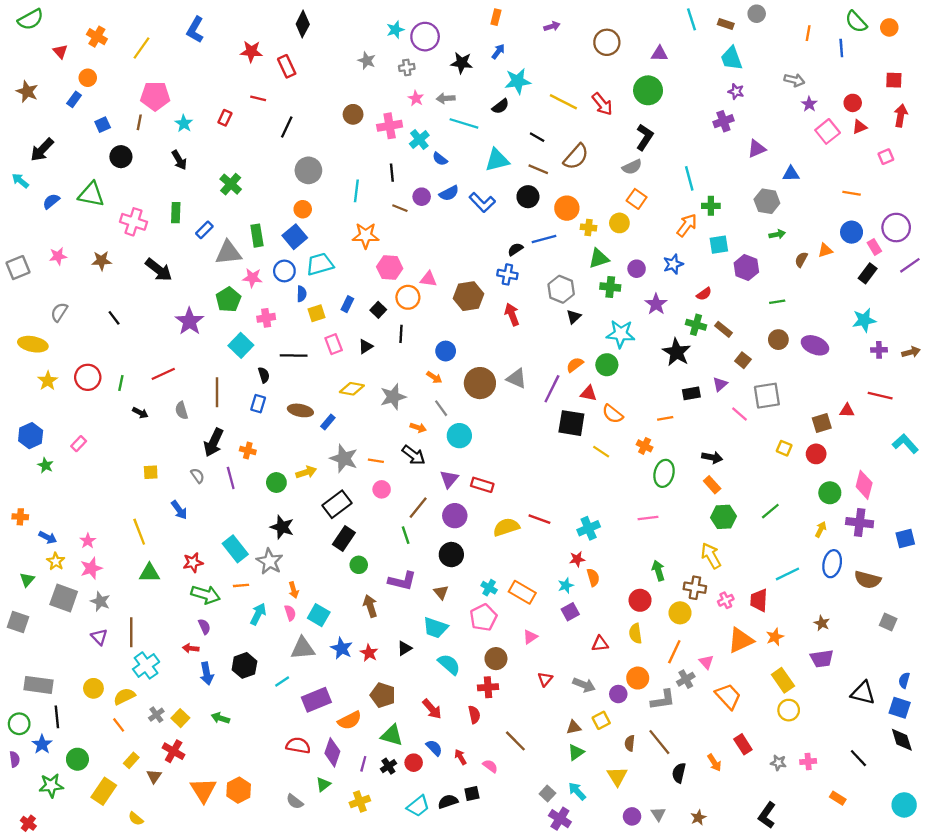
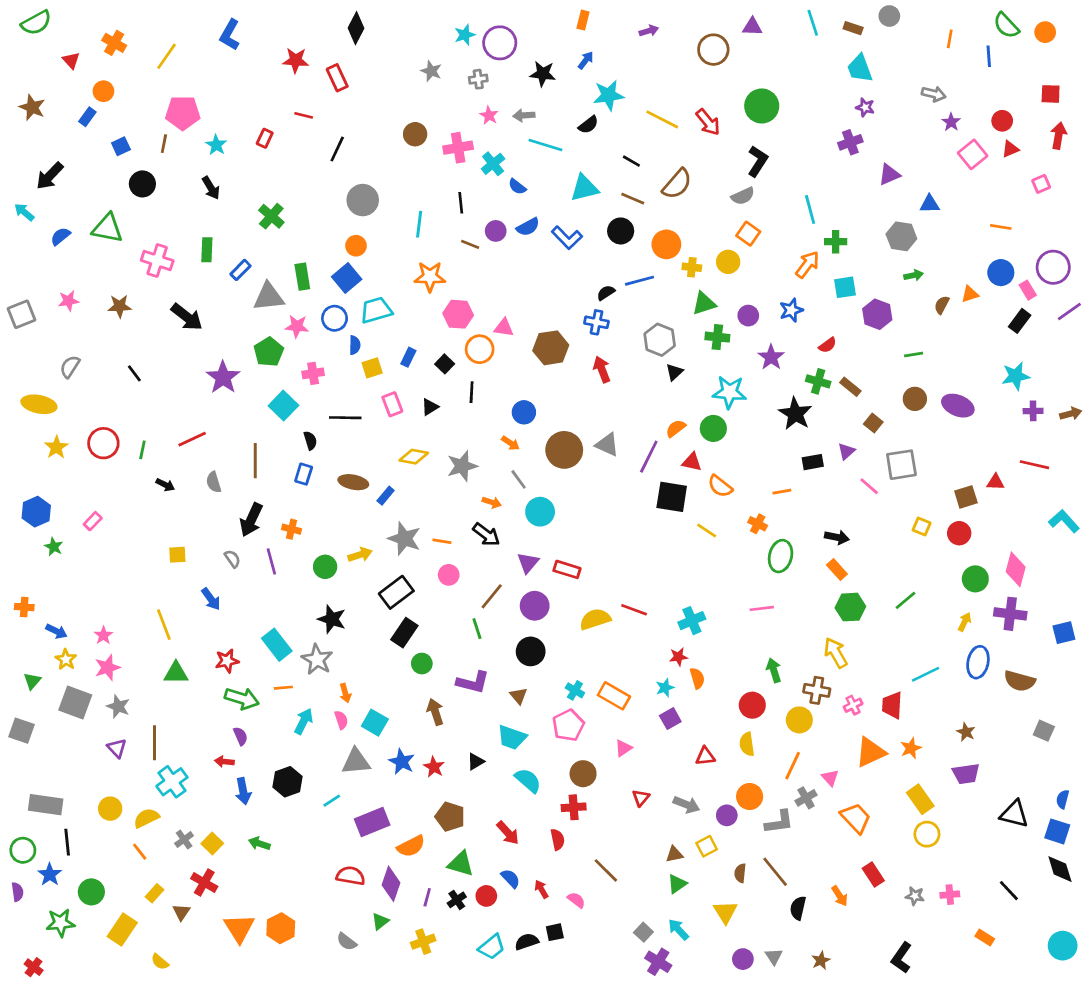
purple triangle: (659, 54) -> (752, 27), moved

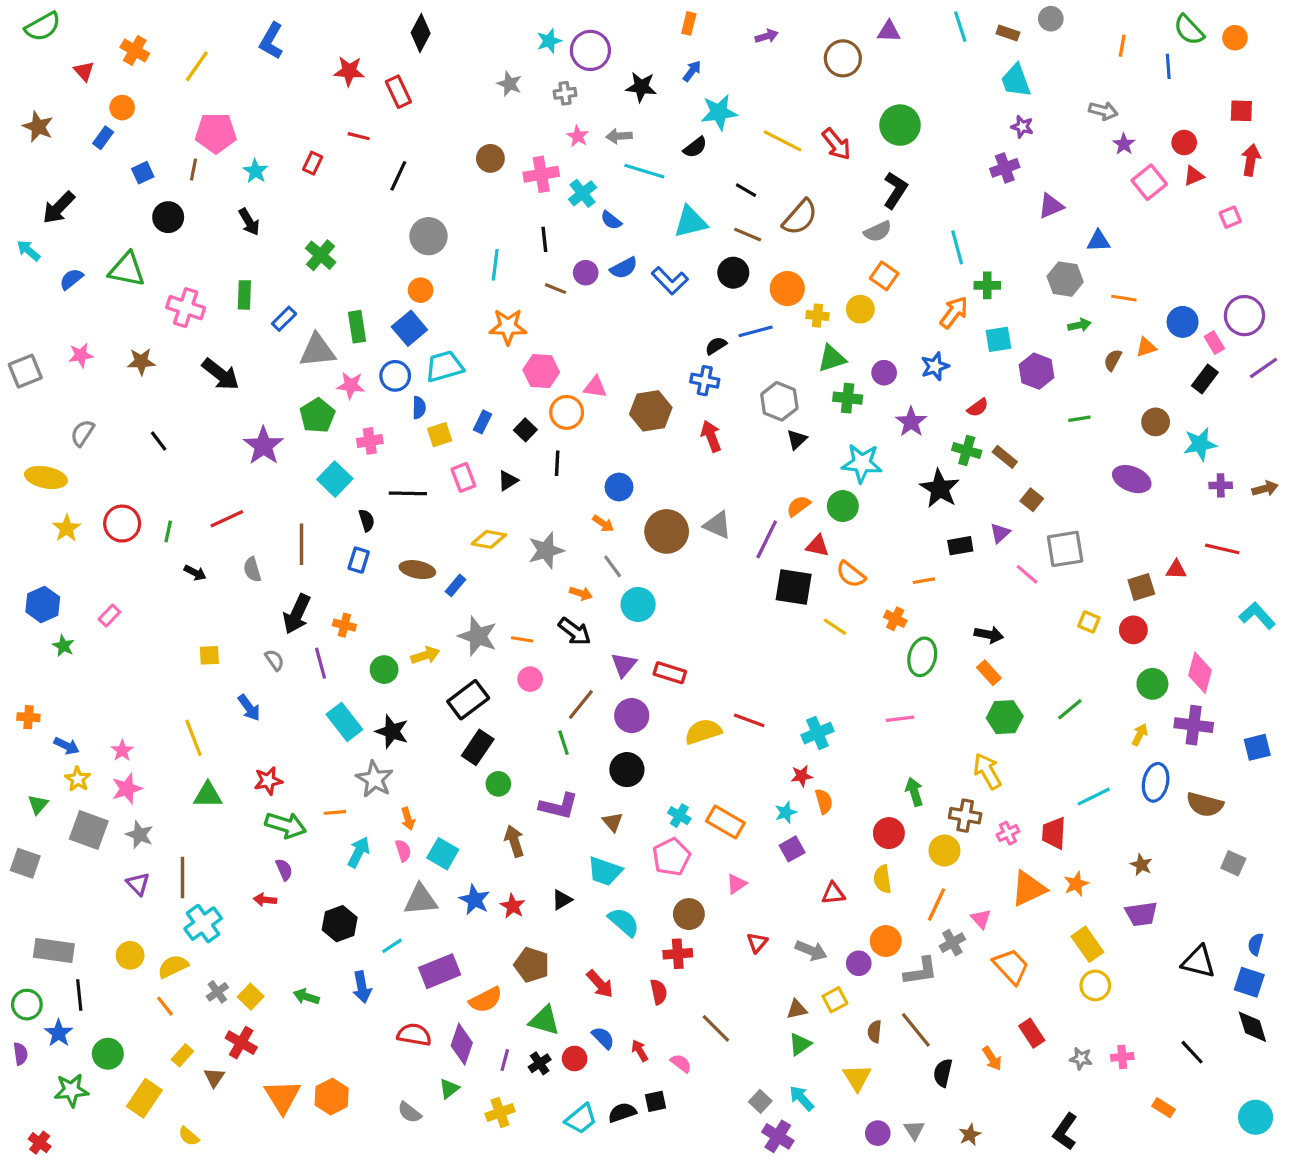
orange line: (1001, 227) -> (1124, 298), moved
brown circle: (915, 399) -> (1156, 422), moved
cyan rectangle: (277, 645) -> (344, 722), moved
blue arrow: (243, 791) -> (362, 987), moved

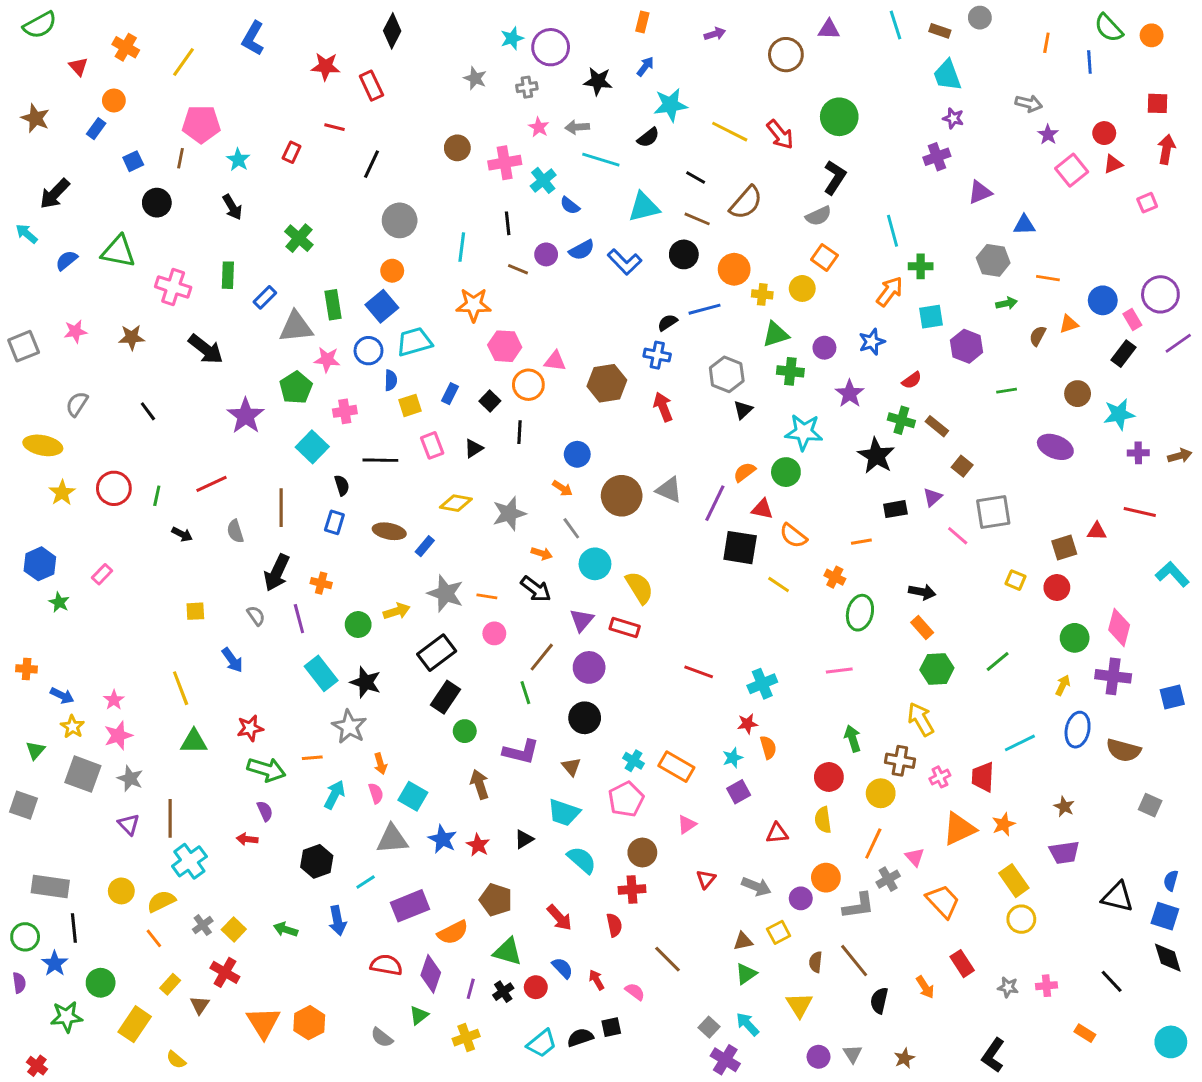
yellow semicircle: (703, 731) -> (639, 588), moved, turned 76

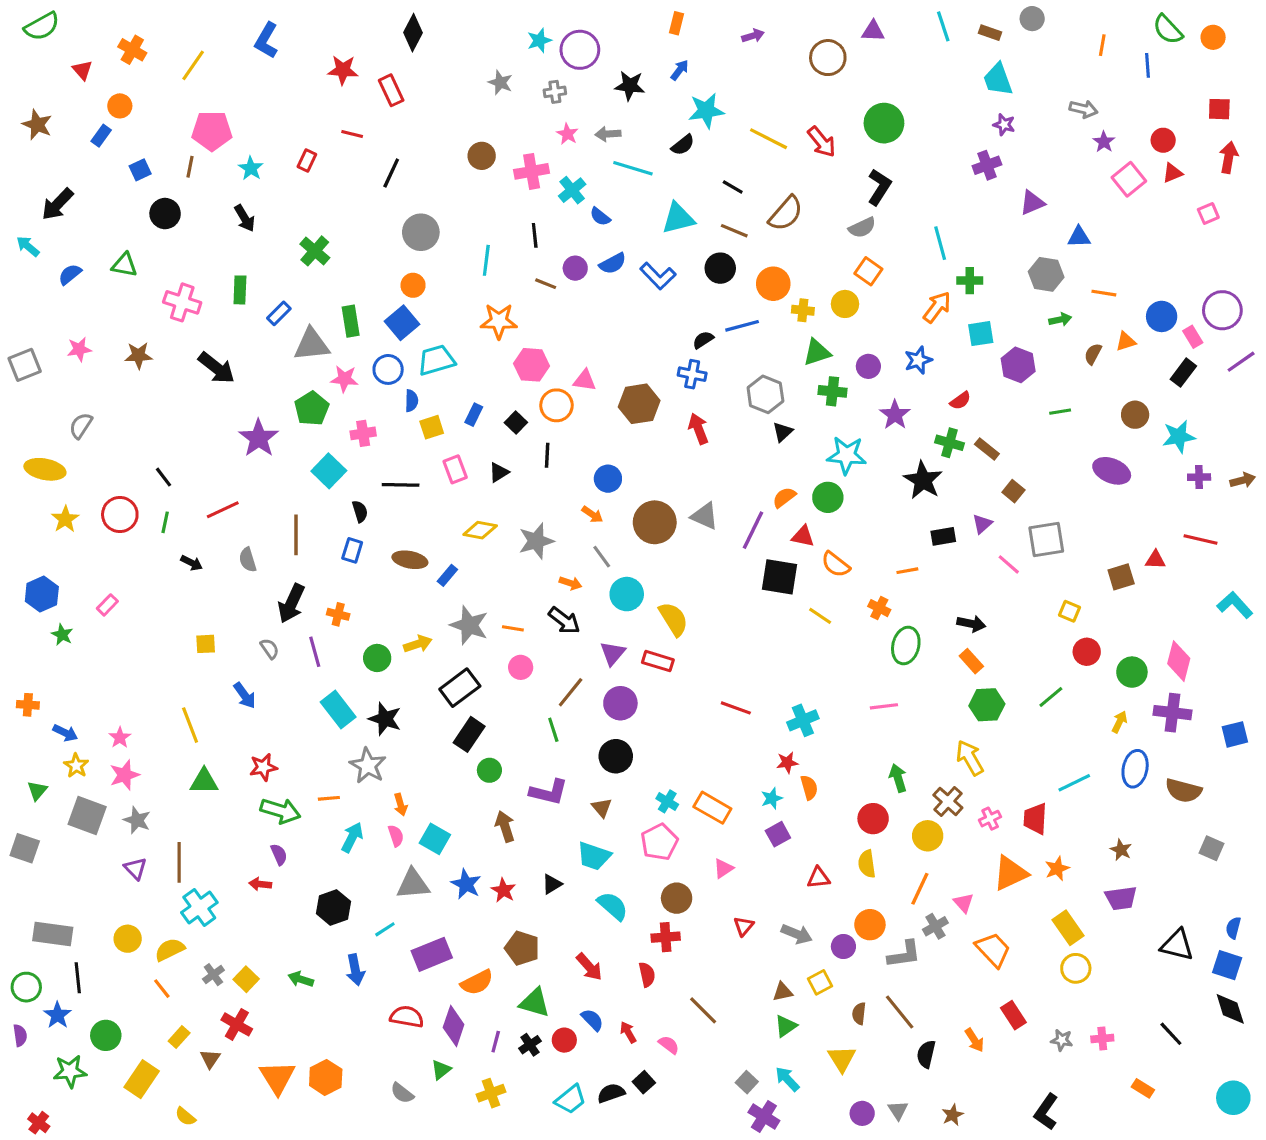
green triangle: (118, 251) -> (125, 265), size x0.7
black line: (148, 411) -> (163, 477), moved
red circle: (1057, 588) -> (1087, 652), moved
brown cross: (900, 761) -> (948, 801), turned 32
black square: (611, 1027) -> (644, 1082), turned -30

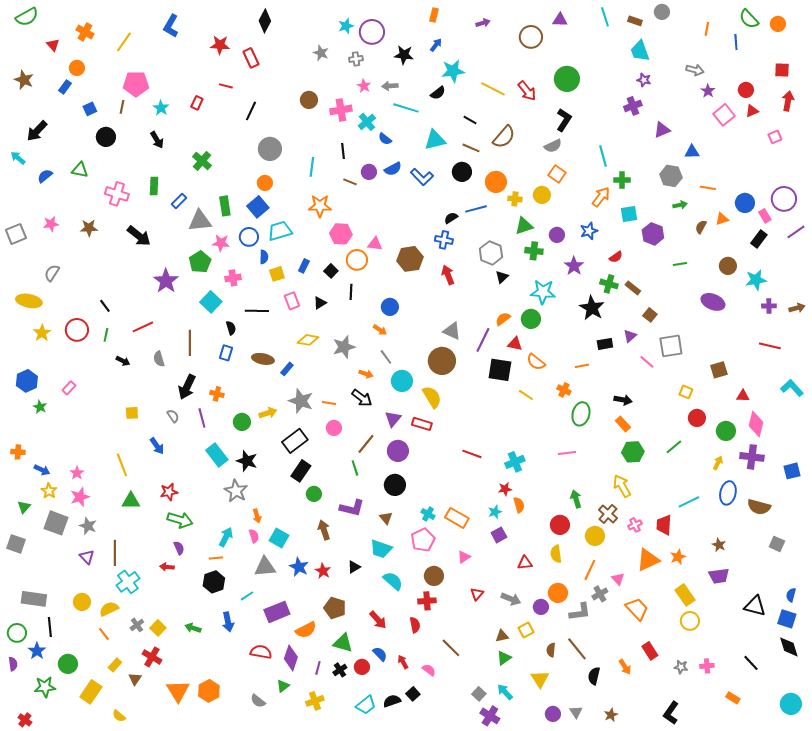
brown circle: (655, 522) -> (442, 361), moved
red triangle: (1155, 560) -> (743, 396), moved
orange line: (329, 798) -> (216, 558), moved

